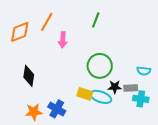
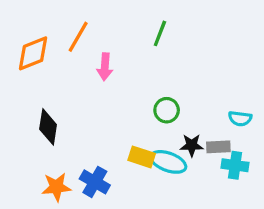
green circle: (100, 66) -> (167, 110), size x0.6

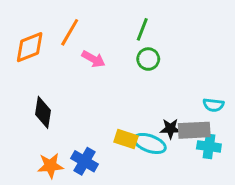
pink arrow: (105, 67) -> (93, 59), turned -65
green circle: (167, 110) -> (148, 59), moved
gray rectangle: (218, 147) -> (194, 130), size x1.5

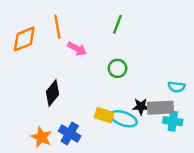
orange line: (70, 32) -> (57, 27), turned -40
green circle: (148, 59) -> (118, 68), moved
black diamond: (43, 112) -> (52, 93), moved, turned 30
orange star: (50, 166) -> (41, 137), turned 30

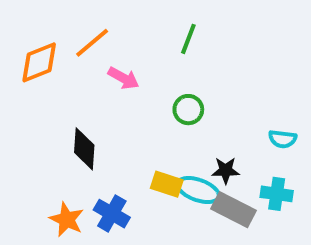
orange line: (57, 27) -> (92, 43), turned 60
black diamond: (52, 93) -> (84, 149), turned -35
gray rectangle: (161, 108) -> (233, 210), moved, turned 30

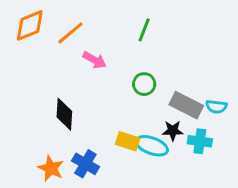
orange diamond: (39, 62) -> (30, 25), moved
cyan cross: (277, 194) -> (200, 141), moved
gray rectangle: (233, 210) -> (186, 105), moved

